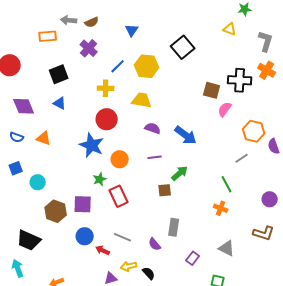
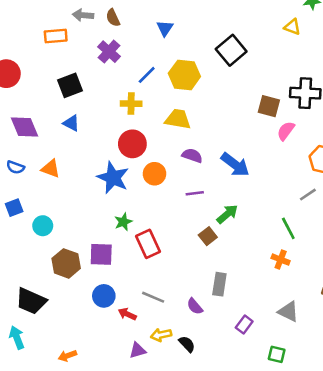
brown semicircle: (92, 22) -> (113, 18), turned 88
orange circle: (120, 159) -> (154, 174), moved
brown square: (165, 190) -> (208, 236), turned -32

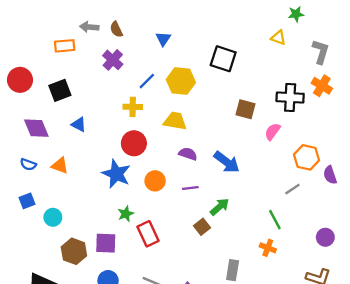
black square: (231, 50) -> (223, 59), turned -32
black square: (70, 85) -> (60, 90), moved
brown square: (269, 106) -> (245, 109), moved
orange circle: (154, 174) -> (155, 181), moved
gray rectangle: (219, 284) -> (233, 270), moved

